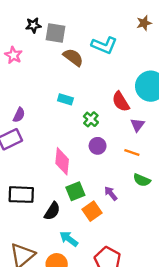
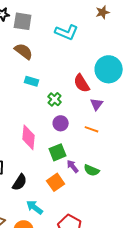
brown semicircle: (73, 57) -> (24, 51), moved
green semicircle: (142, 180) -> (92, 170), moved
green square: (75, 191) -> (58, 152), moved

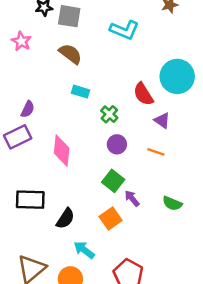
purple triangle: (97, 104) -> (162, 120), turned -32
pink diamond: (29, 137) -> (62, 151), moved
green square: (58, 152) -> (113, 181), turned -30
green semicircle: (92, 170) -> (172, 203), moved

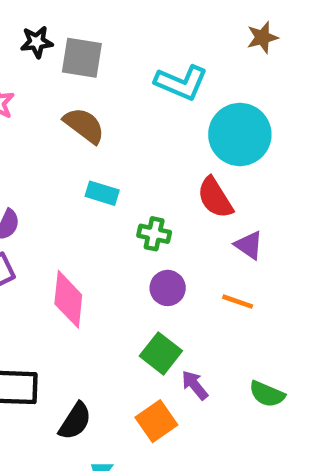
cyan circle: (177, 76) -> (240, 134), moved
green cross: (109, 114) -> (154, 234), turned -30

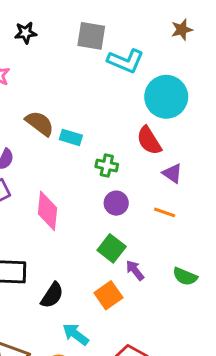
gray square: (82, 58) -> (91, 36), moved
brown semicircle: (84, 125) -> (40, 123), moved

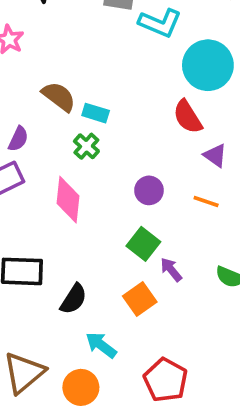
green cross: (107, 166) -> (86, 146), moved, turned 30

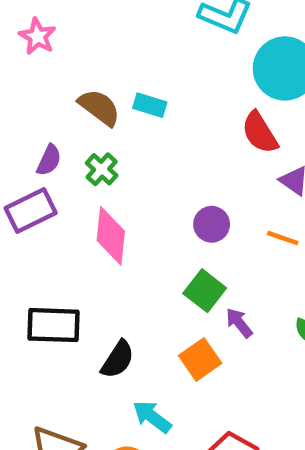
cyan rectangle: (96, 113) -> (150, 105), moved
green cross: (86, 146) -> (102, 169), moved

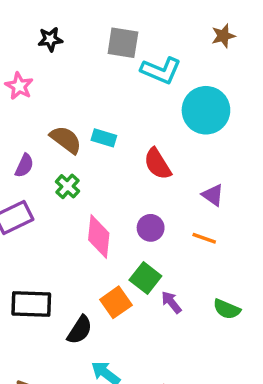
red semicircle: (260, 133) -> (158, 164), moved
purple semicircle: (49, 160) -> (24, 166), moved
pink diamond: (111, 236) -> (99, 237), moved
orange square: (200, 359) -> (116, 302), moved

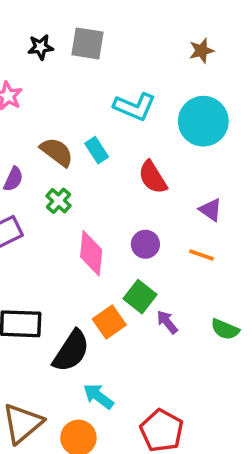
brown star: (223, 36) -> (201, 51), moved
gray square: (123, 43) -> (88, 43), moved
cyan L-shape: (161, 70) -> (135, 107), moved
cyan rectangle: (104, 138) -> (97, 150), turned 40
black semicircle: (80, 330) -> (71, 351), size x1.4

